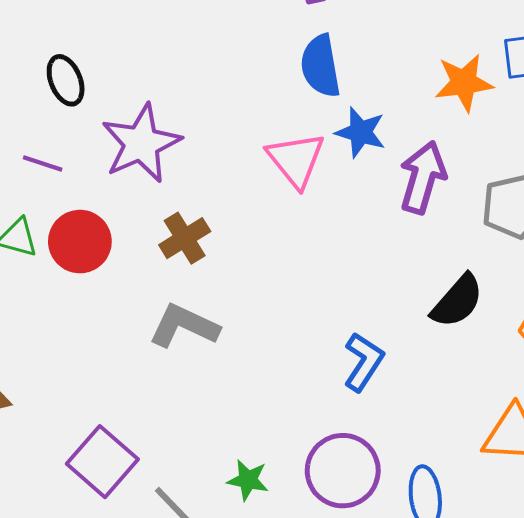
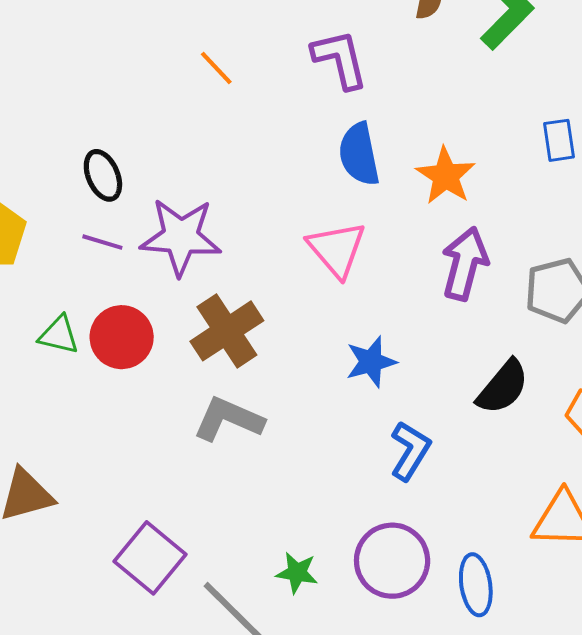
orange star: (464, 83) -> (446, 176), moved, turned -30
blue star: (361, 132) -> (371, 362), moved, turned -30
purple star: (141, 143) -> (181, 237), turned 30
purple line: (43, 164) -> (102, 242), moved
brown cross: (185, 238) -> (227, 331), size x1.4

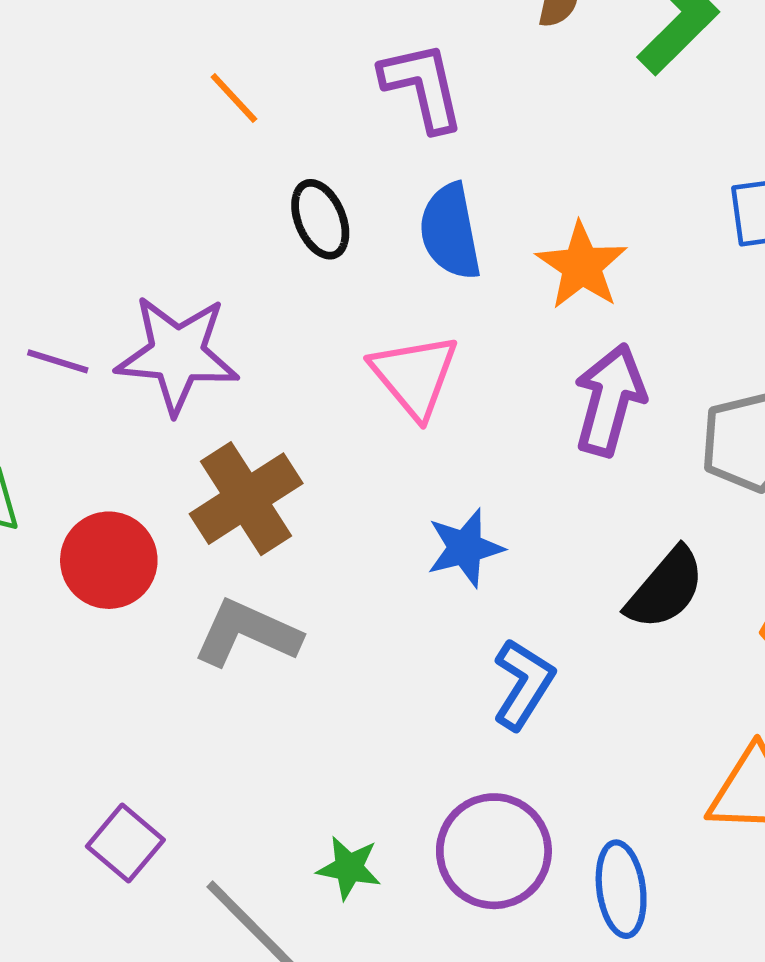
black ellipse: (103, 175) -> (320, 219), moved
red circle: (122, 337) -> (109, 560), moved
purple square: (150, 558) -> (125, 843), size x0.7

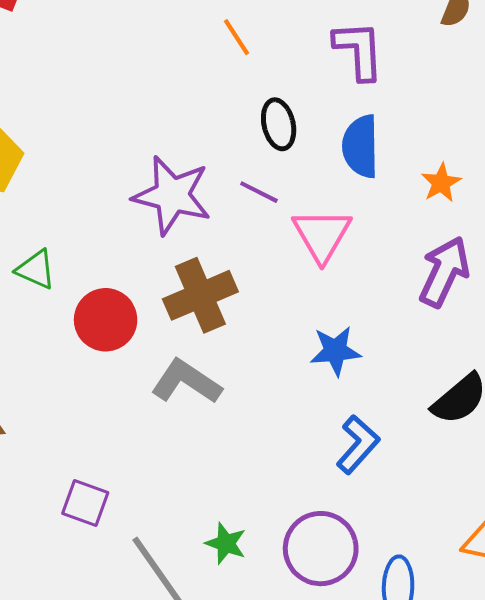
orange star: (582, 266) -> (441, 183), size x0.7
purple line: (58, 361) -> (259, 192), moved
purple square: (125, 843) -> (85, 503), turned -30

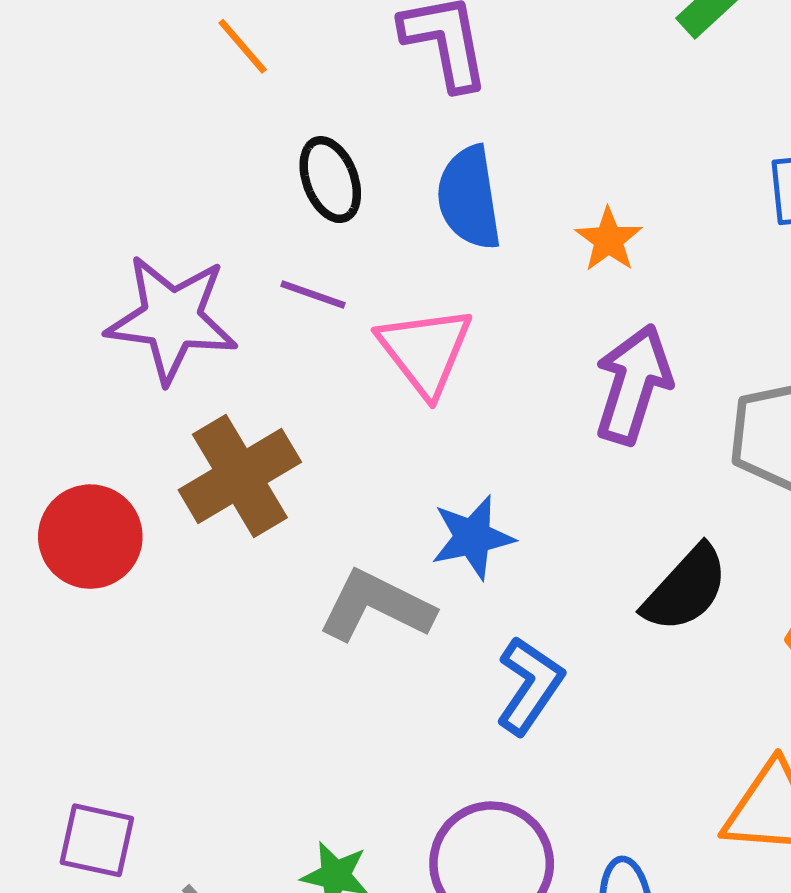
gray L-shape: (186, 382) -> (376, 606), moved

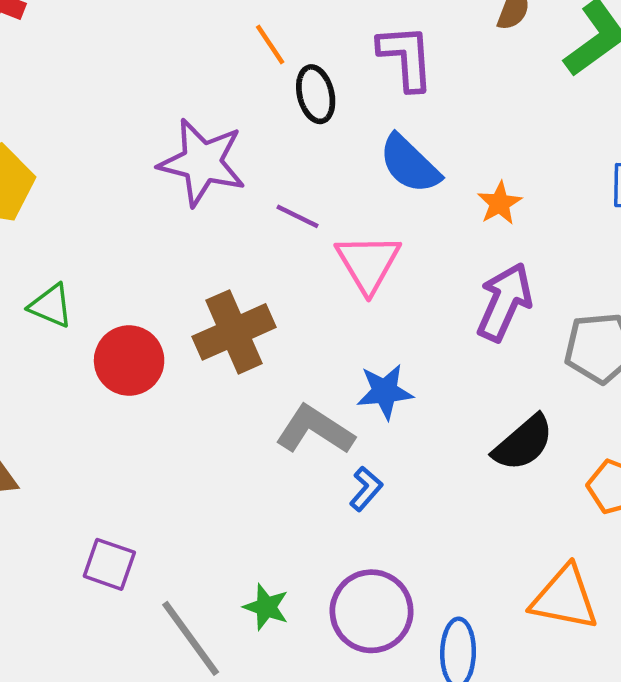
black ellipse: (330, 180) -> (316, 94), moved
blue semicircle: (469, 198) -> (410, 164), turned -44
purple star: (172, 319) -> (202, 162), moved
blue L-shape: (530, 686) -> (366, 489), moved, size x0.7

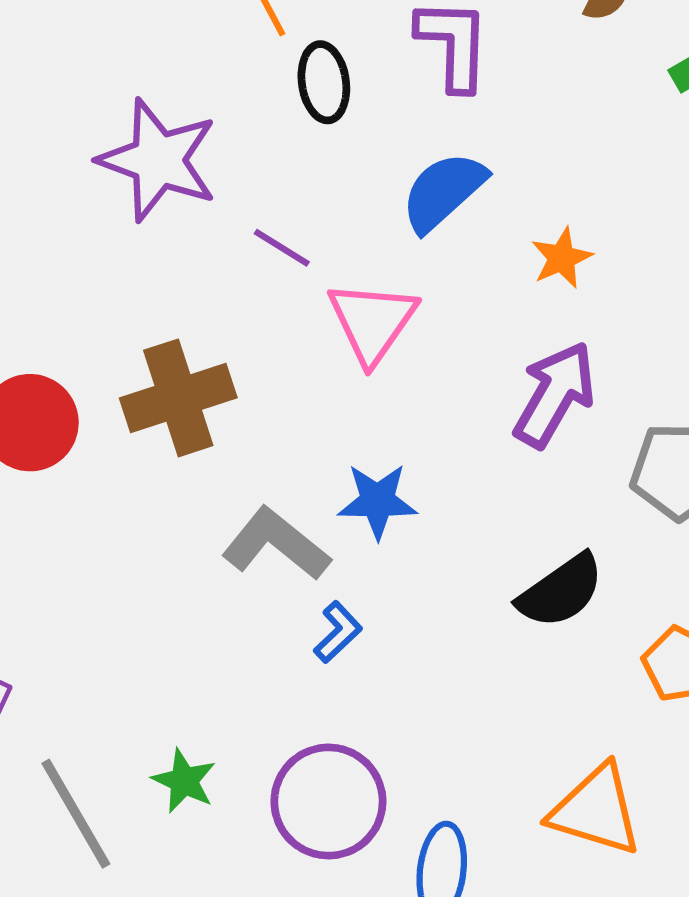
blue semicircle: (410, 164) -> (443, 191), turned 88

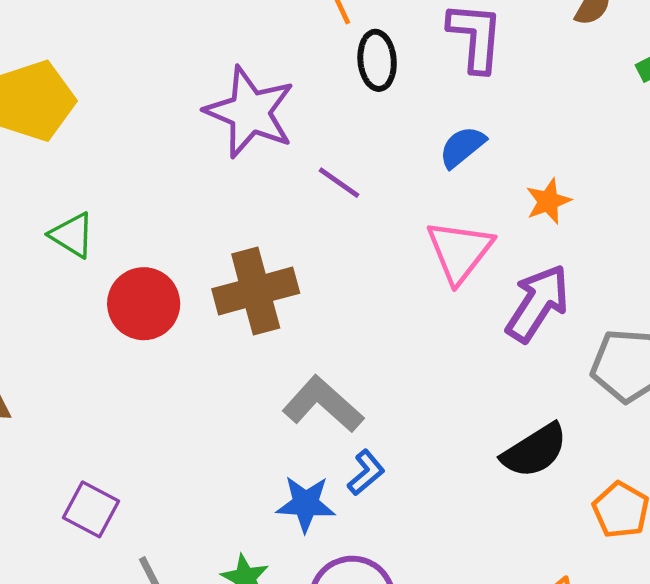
blue semicircle: (443, 191) -> (462, 147), size x0.7
pink triangle: (372, 322) -> (460, 251), moved
blue star: (377, 501) -> (306, 504), moved

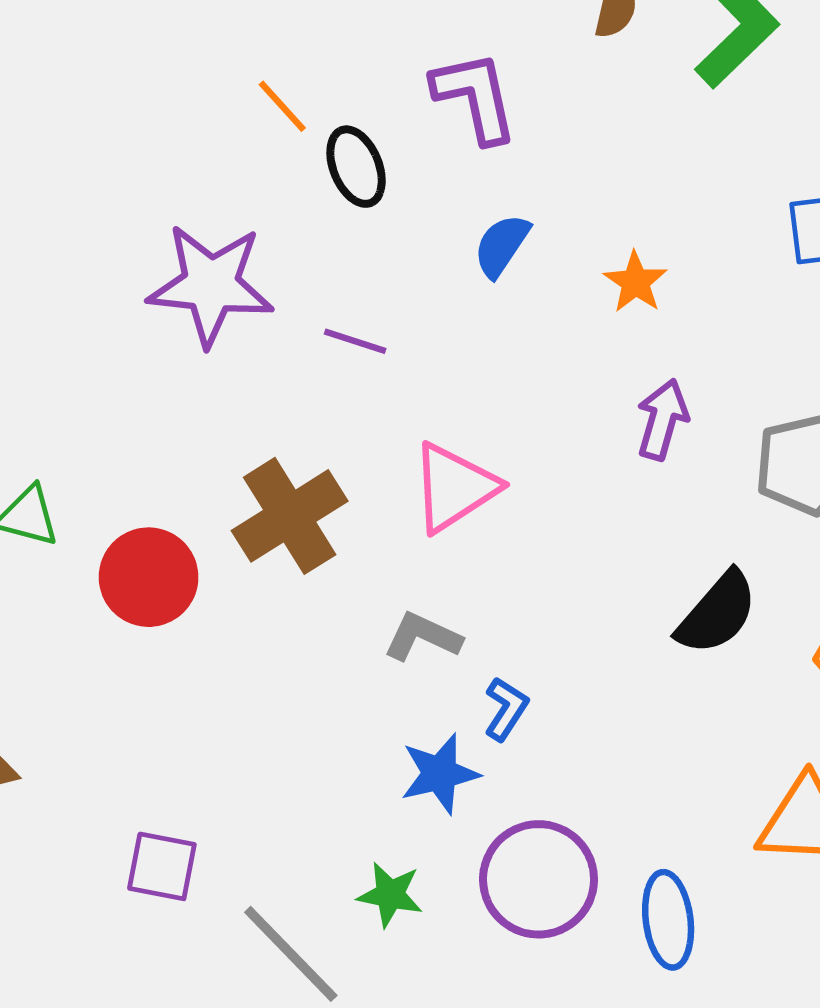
pink triangle: (460, 251) -> (454, 487), moved, turned 36
purple arrow: (538, 303) -> (662, 419), size x0.7
gray L-shape: (323, 404) -> (423, 637), size x0.7

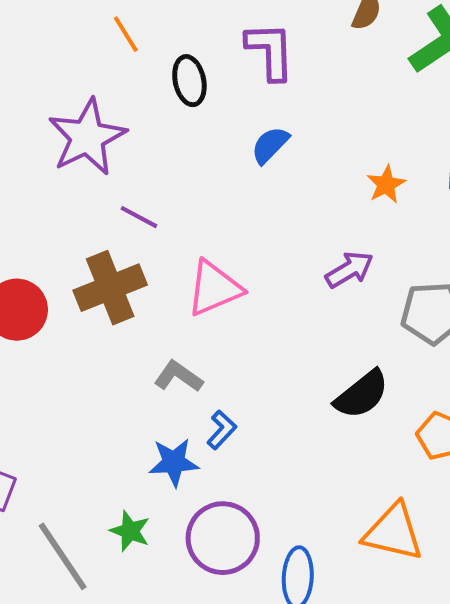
orange line: (282, 106) -> (126, 34), moved
orange star: (635, 282) -> (386, 184), moved
purple star: (211, 285) -> (87, 137), turned 30
purple line: (355, 341) -> (139, 217), moved
purple arrow: (662, 419) -> (349, 270), turned 33

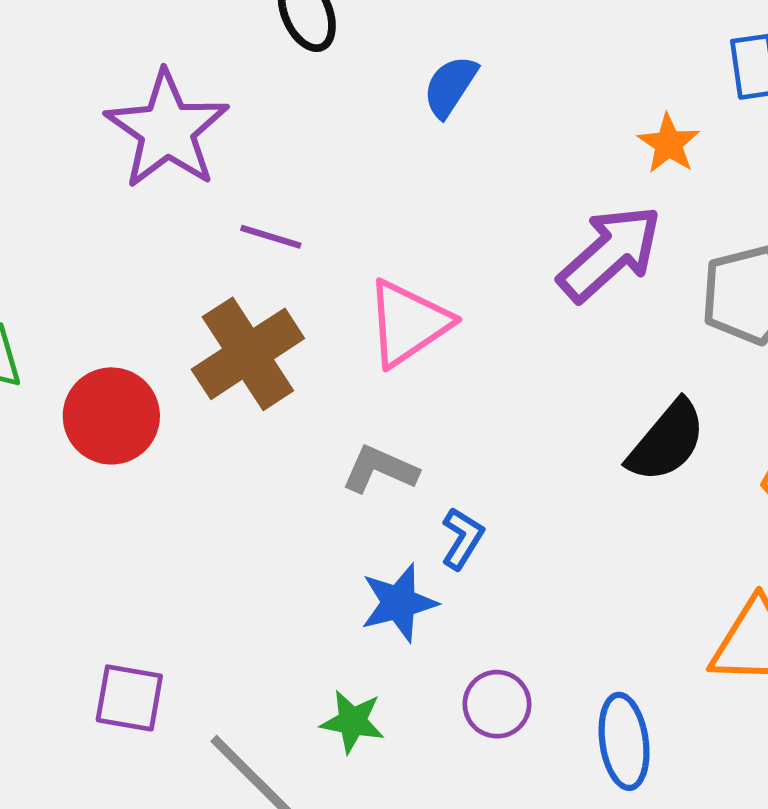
orange star: (386, 184) -> (669, 144), moved
purple arrow: (349, 270) -> (610, 253), size x1.5
purple circle: (223, 538) -> (497, 704), size x0.6

